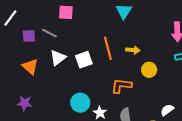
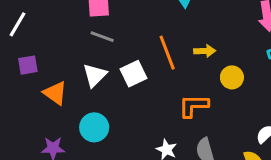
gray line: (50, 33) -> (102, 37), moved
purple square: (29, 36) -> (28, 65), moved
cyan circle: (80, 103) -> (94, 127), moved

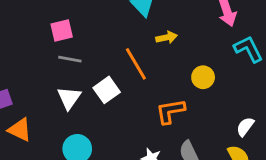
yellow arrow: (205, 51) -> (167, 37), moved
orange triangle: (55, 93) -> (20, 130), moved

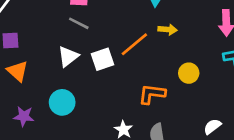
orange line: (136, 64) -> (134, 44), turned 64

